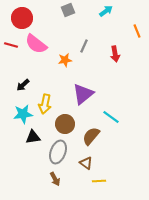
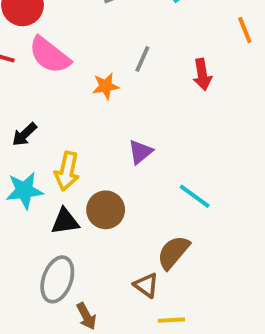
purple triangle: (83, 94) -> (140, 152), size x0.6
brown semicircle: (91, 136) -> (173, 252), moved
black triangle: (33, 137) -> (65, 221), moved
gray ellipse: (58, 152) -> (57, 279), moved

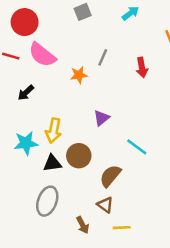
black arrow: (24, 134) -> (26, 93), moved
brown semicircle: (173, 252) -> (110, 176), moved
brown arrow: (86, 316) -> (83, 225), moved

